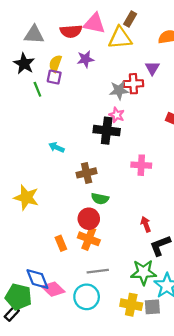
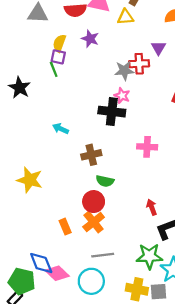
yellow triangle: (120, 38) -> (125, 17), size x0.7
purple star: (85, 59) -> (90, 39), turned 30
black star: (24, 64) -> (20, 88), moved
green line: (37, 89) -> (54, 69), moved
orange cross: (89, 239) -> (94, 222), turned 30

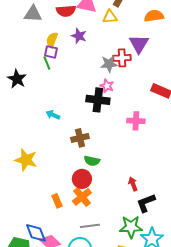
purple triangle: (159, 48) -> (139, 44), size x1.5
pink cross: (147, 147) -> (136, 121), moved

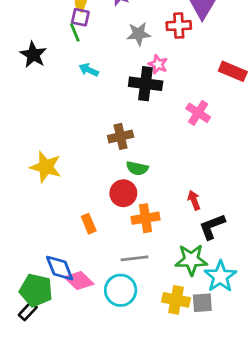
gray star: (109, 64) -> (139, 34), moved
cyan arrow: (53, 115) -> (89, 70), moved
pink cross: (136, 121) -> (198, 113), turned 30
orange cross: (82, 197) -> (146, 218), moved, turned 30

